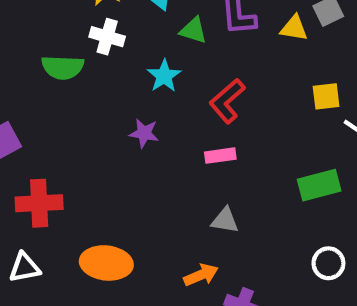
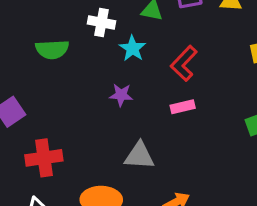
white cross: (107, 37) -> (101, 22), moved
gray triangle: (225, 220) -> (139, 156), moved, size x1.4

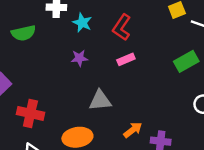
red cross: (44, 158) -> (30, 113), turned 30

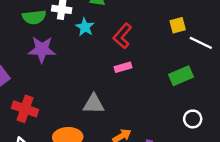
green semicircle: (23, 33) -> (34, 17), moved
purple star: (79, 58) -> (42, 50), moved, size x1.6

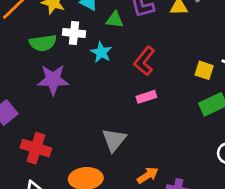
yellow square: (178, 25) -> (204, 70), moved, turned 35
gray triangle: (94, 104) -> (114, 140), turned -50

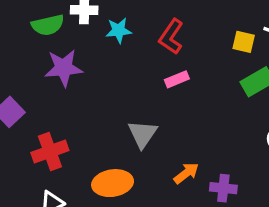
cyan star: (101, 52) -> (119, 30), turned -30
red cross: (36, 148) -> (50, 152), turned -32

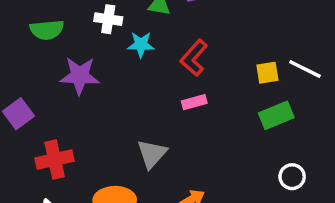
green semicircle: (48, 25) -> (47, 30), moved
yellow square: (244, 42) -> (267, 73), turned -30

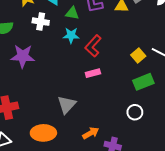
cyan star: (141, 45) -> (71, 35), moved
yellow square: (267, 73) -> (138, 56), turned -32
white circle: (292, 177) -> (135, 112), moved

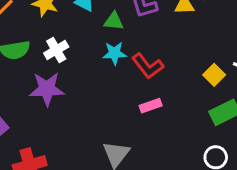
white cross: (41, 22) -> (56, 50), moved, turned -35
red L-shape: (93, 46) -> (148, 66), turned -75

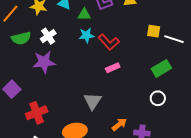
yellow square: (214, 75) -> (154, 31), moved, turned -32

